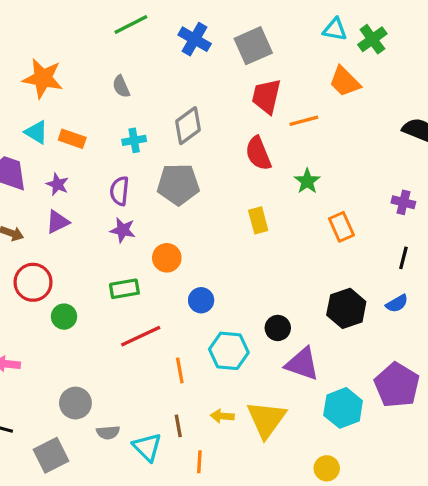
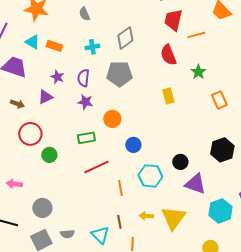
purple star: (57, 184) -> (57, 77), moved
gray circle: (75, 403) -> (42, 208), moved
gray semicircle: (108, 432) -> (67, 234), moved

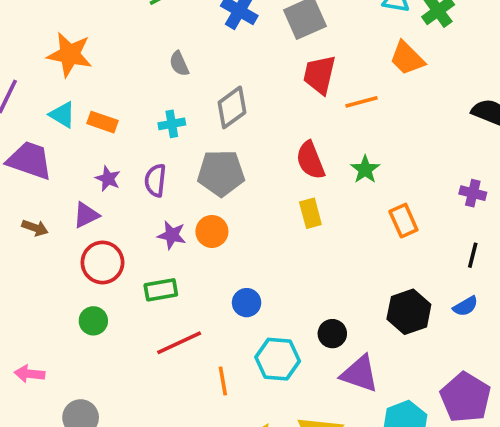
gray semicircle: (84, 14) -> (179, 64), moved
red semicircle: (168, 55) -> (310, 160), moved
purple star: (85, 102) -> (172, 235), moved
orange circle: (112, 119) -> (212, 231), moved
red circle: (30, 134) -> (102, 262), moved

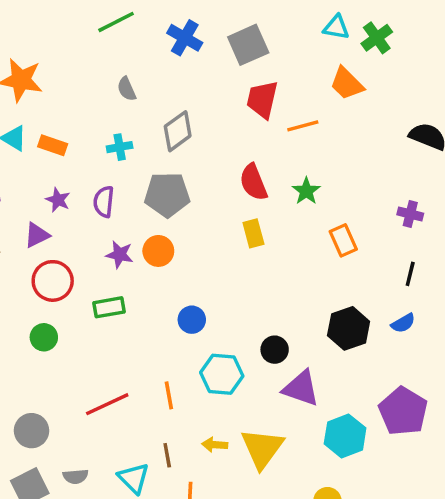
red line: (179, 343) -> (107, 404), moved

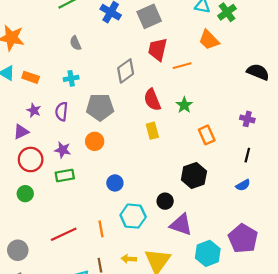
gray diamond: (178, 131) -> (126, 71), moved
purple star: (120, 254) -> (63, 150), moved
black hexagon: (349, 328) -> (194, 176), moved

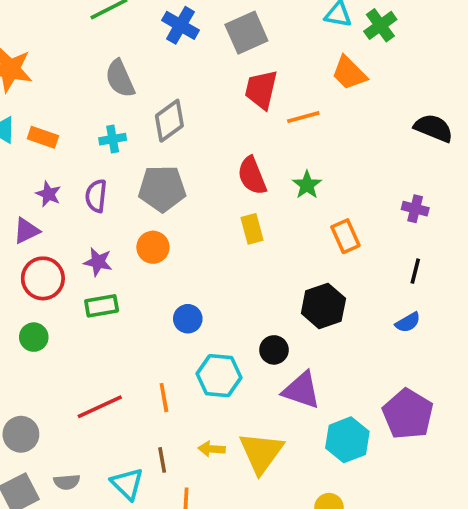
gray semicircle: (75, 43) -> (120, 79), size x1.5
gray diamond: (126, 71) -> (169, 121), moved

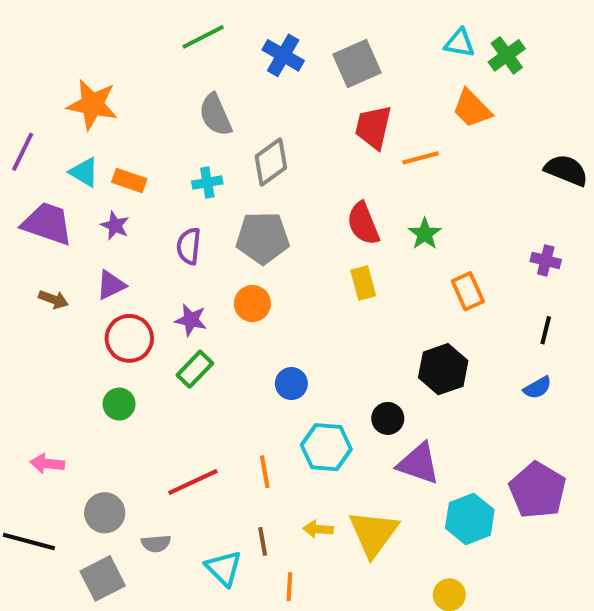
purple star: (48, 194) -> (115, 226), moved
green rectangle: (102, 306) -> (195, 369), turned -36
gray semicircle: (67, 482) -> (156, 544), moved

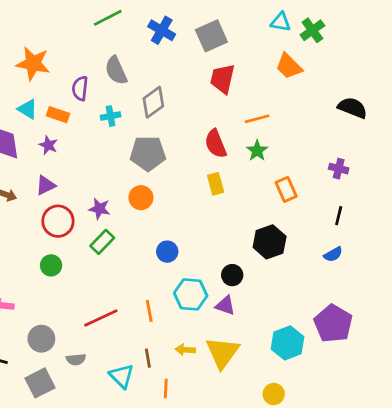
orange line: (421, 158) -> (257, 119), moved
purple semicircle: (189, 246) -> (80, 88), moved
purple triangle: (419, 464) -> (225, 306), moved, size x0.7

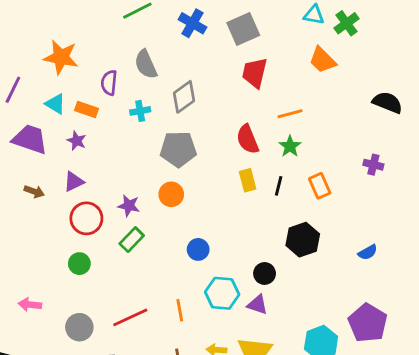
black line: (339, 216) -> (279, 186), moved
gray circle: (41, 339) -> (79, 327), moved

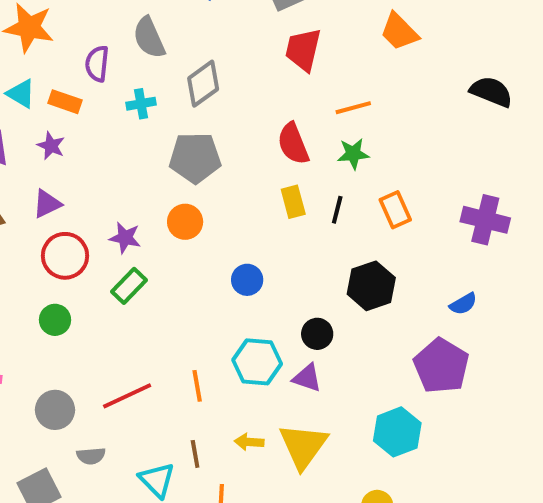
green star: (290, 146) -> (353, 154), turned 30
purple cross: (373, 165) -> (485, 220), moved, size x1.6
blue circle: (198, 249) -> (247, 280), moved
purple pentagon: (368, 323) -> (441, 366), moved

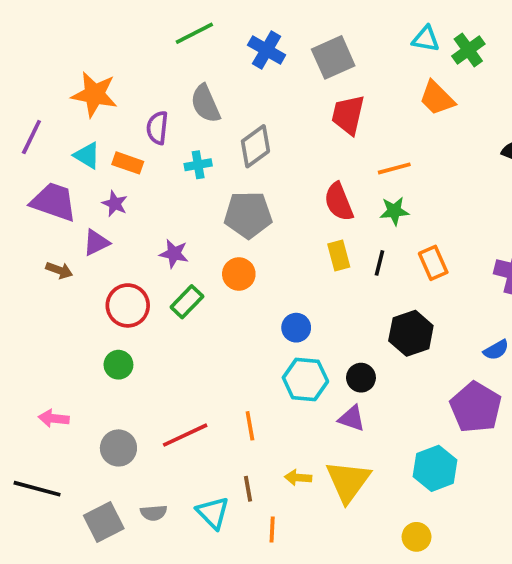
purple triangle: (47, 204) -> (96, 243), moved
purple star: (125, 238) -> (174, 254), moved
green rectangle: (129, 286) -> (187, 302), moved
cyan hexagon: (257, 362) -> (305, 380), moved
gray semicircle: (91, 456) -> (154, 513), moved

